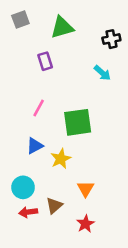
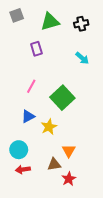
black cross: (111, 39) -> (81, 24), moved
green square: (78, 122) -> (62, 98), turned -35
brown triangle: (54, 206) -> (54, 164), moved, turned 32

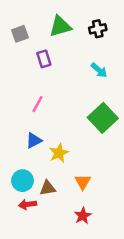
gray square: (17, 15) -> (20, 34), moved
green square: (62, 98) -> (103, 118), moved
brown triangle: (54, 164) -> (48, 188), moved

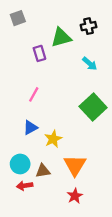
green triangle: (60, 26) -> (61, 37), moved
gray square: (20, 34) -> (18, 18), moved
orange triangle: (83, 182) -> (75, 165), size x1.5

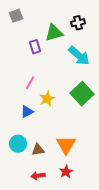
cyan arrow: (90, 64) -> (79, 56), size x1.6
yellow star: (53, 139) -> (47, 99), moved
red arrow: (25, 186) -> (38, 176), moved

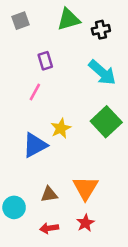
green triangle: (54, 33) -> (69, 19), moved
pink line: (30, 83) -> (35, 92), moved
blue triangle: (27, 112) -> (35, 145), size x1.5
cyan circle: (18, 144) -> (14, 207), moved

